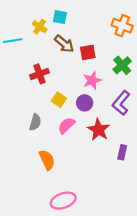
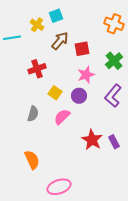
cyan square: (60, 17) -> (56, 16), turned -32
brown arrow: (64, 44) -> (60, 41), turned -90
red star: (99, 130) -> (92, 140), moved
purple rectangle: (122, 152) -> (114, 142), turned -40
orange semicircle: (47, 160) -> (32, 160), moved

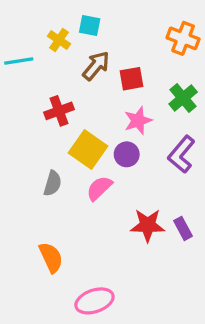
cyan square: (56, 16) -> (90, 26), turned 32
yellow square: (55, 93) -> (88, 150), size x1.6
red star: (92, 140) -> (148, 225), turned -30

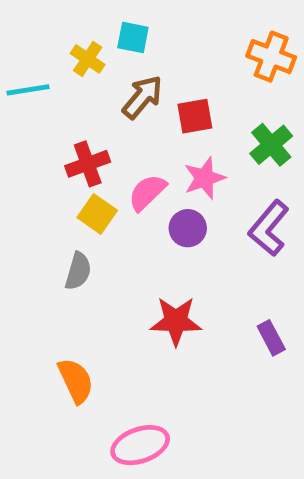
yellow square: (88, 150) -> (97, 214), moved, size x0.7
pink semicircle: (99, 188) -> (147, 192), moved
red star: (148, 225) -> (176, 321), moved

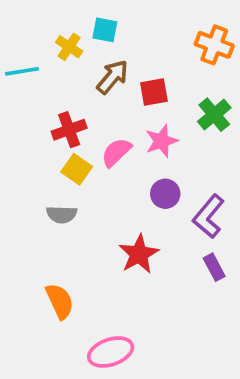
purple circle: (188, 228) -> (165, 194), moved
purple L-shape: (269, 228) -> (209, 216), moved
gray semicircle: (78, 271) -> (62, 214), turned 76
red star: (176, 321) -> (139, 254), turned -30

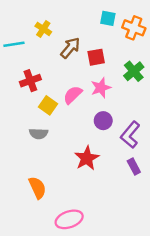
cyan square: (105, 30) -> (108, 18), moved
red cross: (69, 130) -> (30, 81), moved

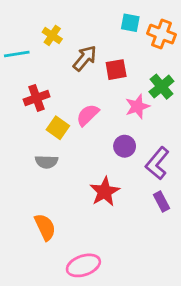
pink star: (101, 88) -> (137, 106), moved

